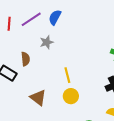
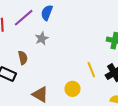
yellow line: (67, 75) -> (91, 70), moved

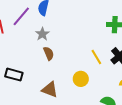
brown semicircle: (23, 58) -> (49, 53), moved

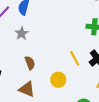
brown semicircle: (49, 53) -> (30, 63), moved

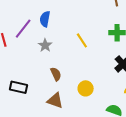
yellow line: (75, 58) -> (82, 40), moved

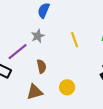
purple line: (23, 29) -> (18, 52), moved
brown triangle: (55, 100) -> (35, 92), turned -48

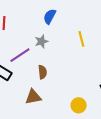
yellow line: (75, 40) -> (81, 39), moved
yellow circle: (67, 87) -> (79, 105), moved

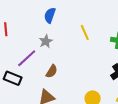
brown semicircle: (42, 72) -> (52, 71), turned 48

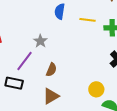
blue semicircle: (50, 15) -> (60, 11), moved
yellow line: (85, 32) -> (87, 20), moved, turned -49

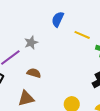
brown semicircle: (51, 70) -> (34, 73), turned -112

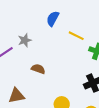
brown semicircle: (34, 73) -> (38, 69), moved

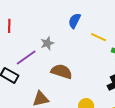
brown semicircle: (38, 69) -> (62, 71), size x1.5

